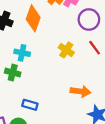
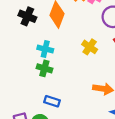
green cross: (13, 73) -> (44, 68), moved

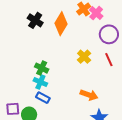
cyan cross: (45, 49) -> (40, 82), moved

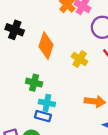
orange diamond: (61, 24) -> (46, 46), moved
cyan cross: (40, 82) -> (47, 103), moved

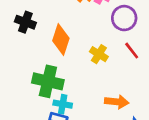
green cross: (34, 83) -> (48, 81), size x1.6

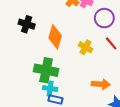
cyan cross: (63, 104) -> (50, 89), moved

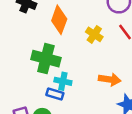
cyan cross: (50, 89) -> (63, 81), moved

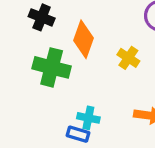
green cross: (46, 59) -> (52, 67), moved

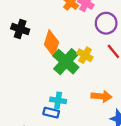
green cross: (52, 67) -> (66, 62), moved, turned 30

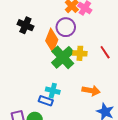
purple circle: (106, 23) -> (66, 27), moved
yellow cross: (85, 55) -> (80, 53), turned -32

